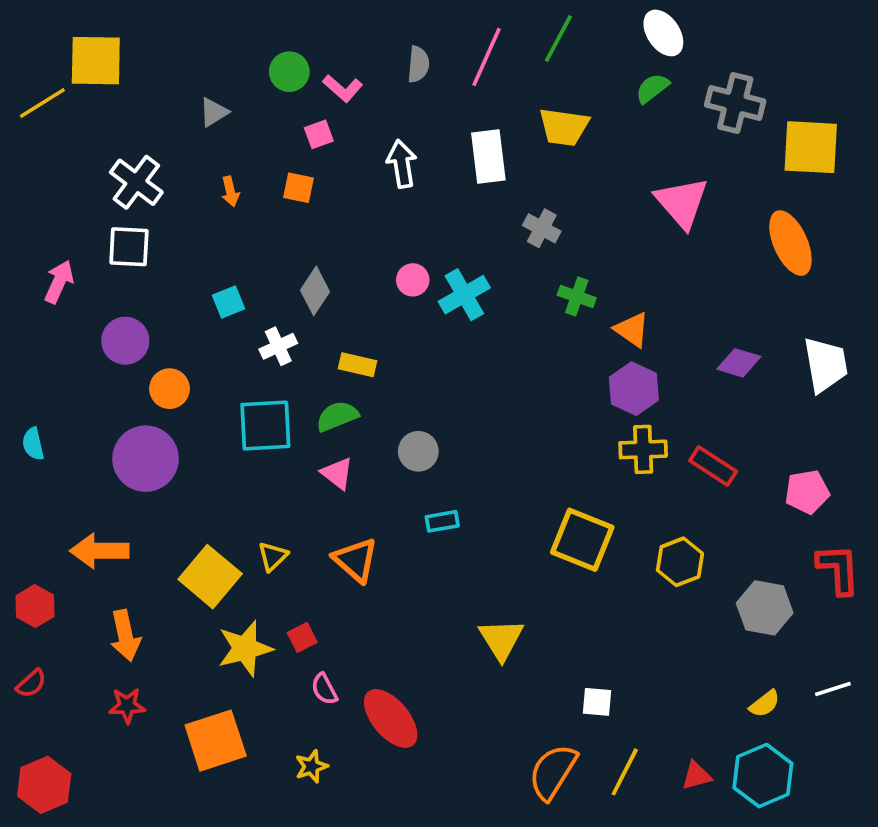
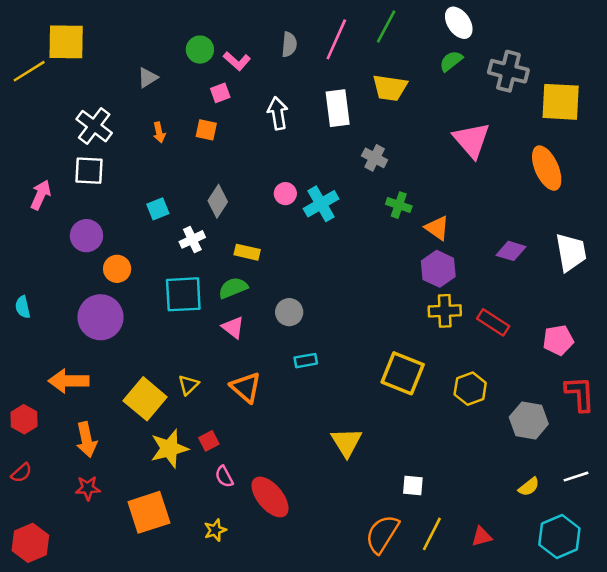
cyan hexagon: (763, 776) -> (559, 536), moved

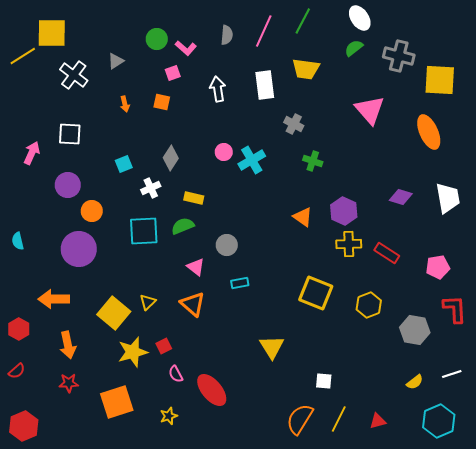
white cross: (94, 126) -> (74, 75), moved
orange triangle: (437, 228) -> (303, 217), moved
pink triangle: (233, 327) -> (196, 267), moved

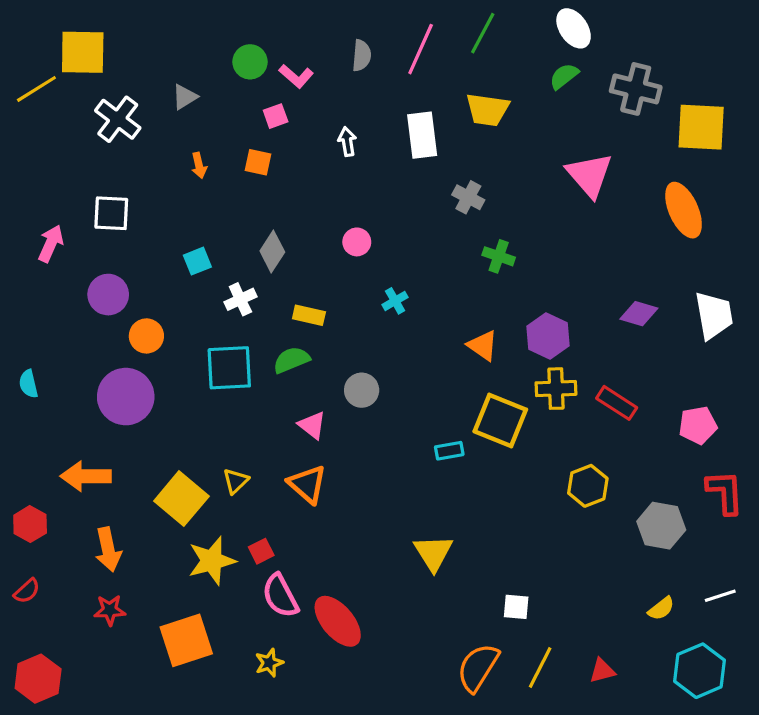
white arrow: (218, 89) -> (347, 142), size x0.7
cyan cross: (252, 160) -> (395, 301), moved, size x0.6
cyan rectangle: (240, 283) -> (449, 451), moved
yellow square: (316, 293) -> (500, 420), moved
pink semicircle: (176, 374) -> (280, 596), size x1.6

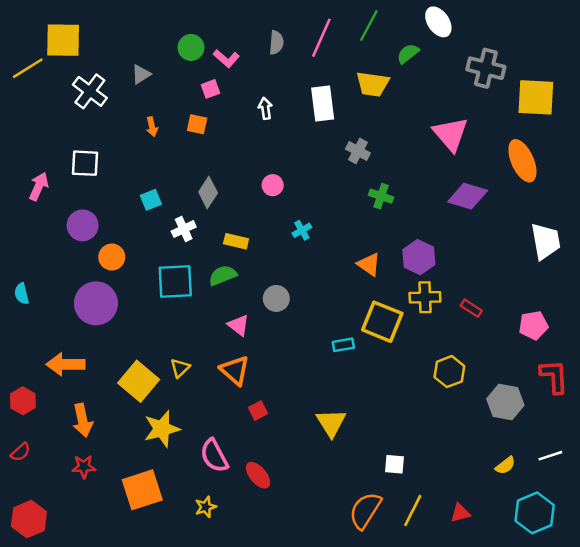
green semicircle: (564, 76) -> (408, 54), moved
purple diamond: (639, 314) -> (468, 196), moved, size x1.4
red rectangle: (617, 403) -> (471, 308), size x0.7
red square: (261, 551) -> (258, 411), moved
red ellipse: (338, 621) -> (258, 475), size x0.7

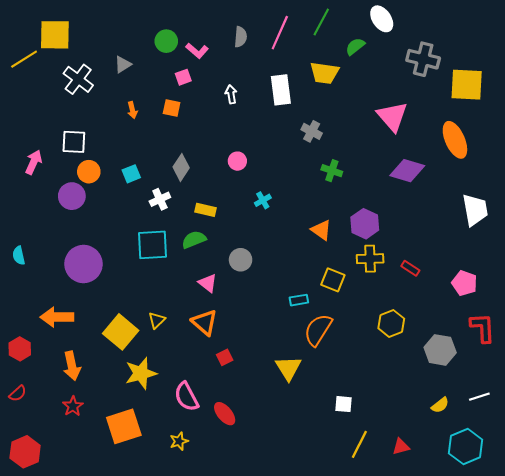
orange circle: (112, 257) -> (89, 172), moved
yellow square: (382, 322) -> (333, 280), size x0.7
pink pentagon: (533, 325) -> (464, 283), turned 30
red star: (84, 467) -> (73, 406), turned -30
orange semicircle: (365, 510) -> (318, 330), moved

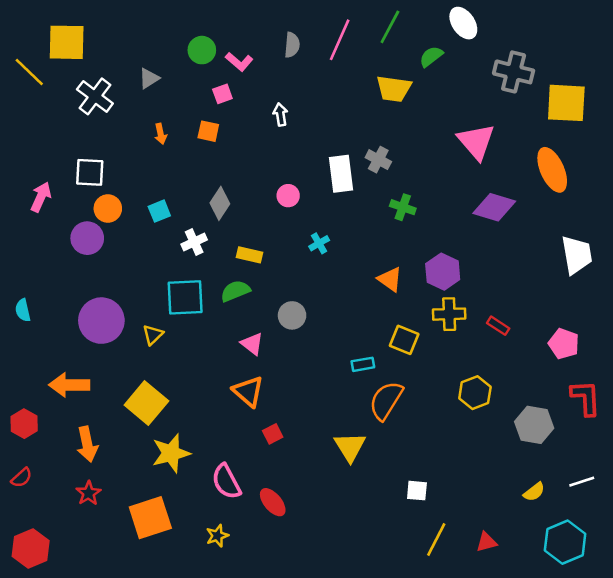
yellow line: (24, 59) -> (29, 72), turned 76
white rectangle: (281, 90) -> (341, 174), moved
yellow triangle: (157, 320) -> (153, 335), moved

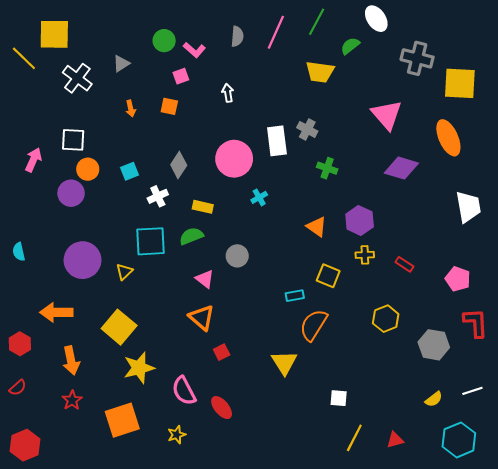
pink circle: (288, 196) -> (234, 159), size x2.0
yellow cross: (449, 314) -> (365, 255), size x0.7

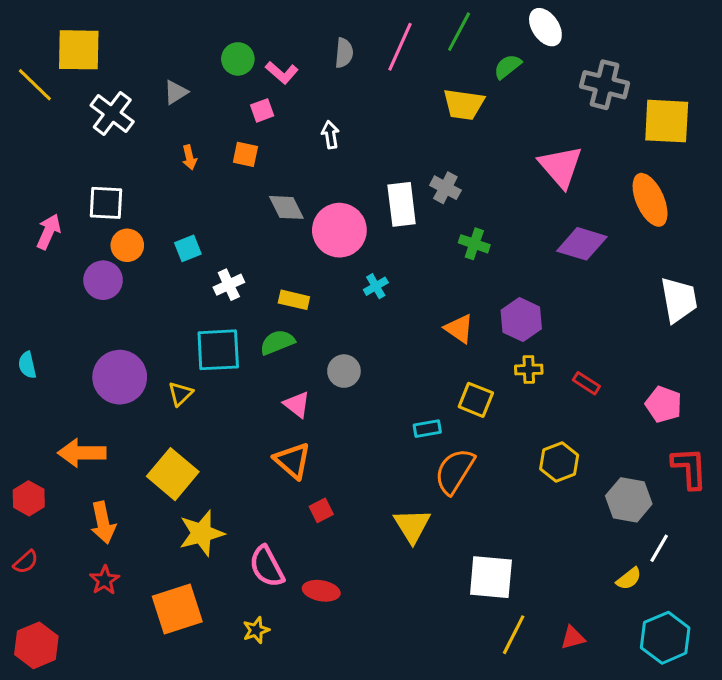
gray diamond: (179, 165) -> (286, 207), moved, turned -60
white line: (472, 391) -> (659, 548), moved, turned -42
white square: (339, 398) -> (491, 577), size x1.8
red ellipse: (222, 408) -> (321, 591), turned -40

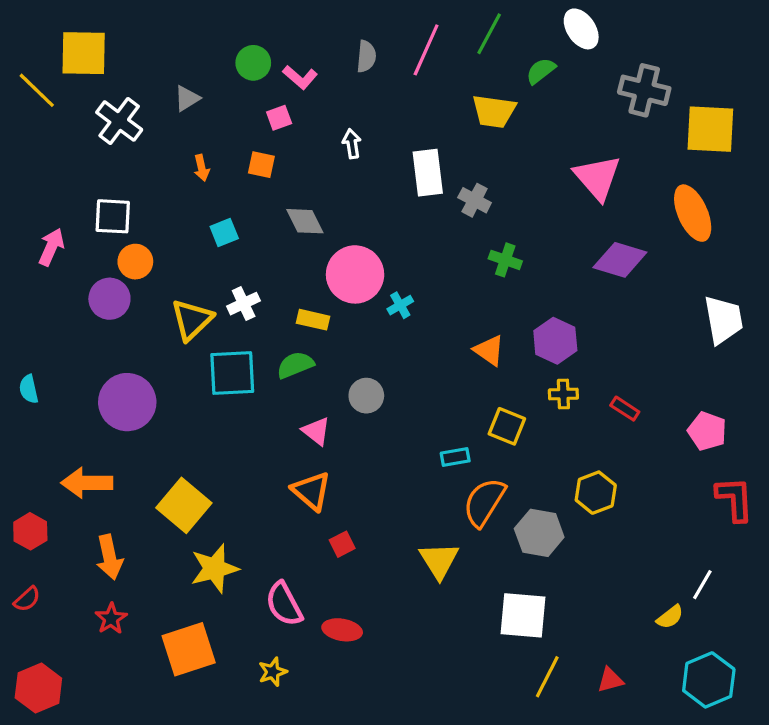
white rectangle: (402, 204) -> (428, 173), moved
pink circle: (339, 230) -> (355, 274), moved
cyan square: (188, 248) -> (224, 232), moved
yellow triangle: (180, 394) -> (192, 320), moved, size x1.6
gray hexagon: (629, 500) -> (539, 533), moved

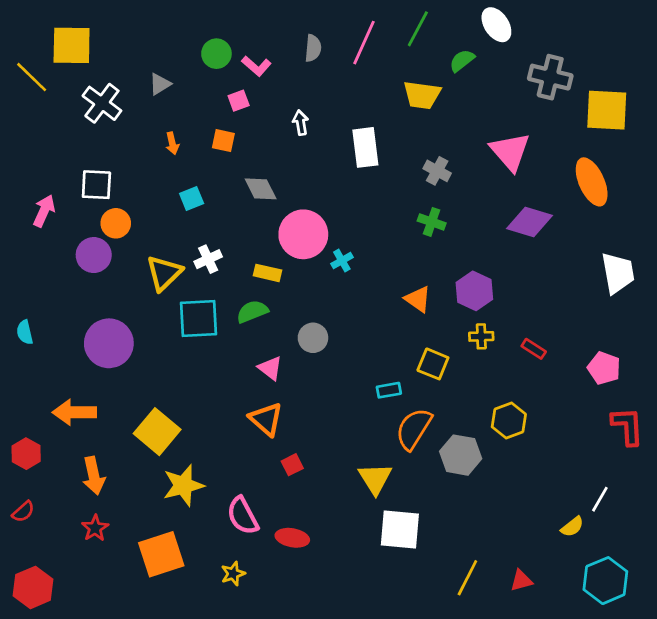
gray cross: (475, 200) -> (437, 171), moved
white square: (523, 615) -> (400, 529), moved

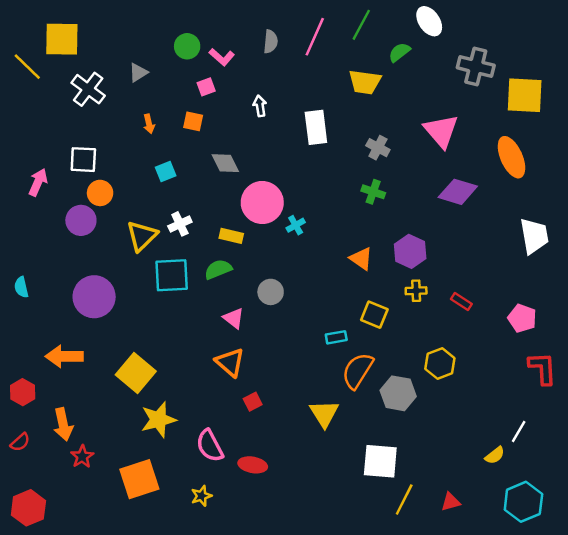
orange arrow: (94, 476) -> (63, 424), moved
white square: (400, 529) -> (380, 461), moved

